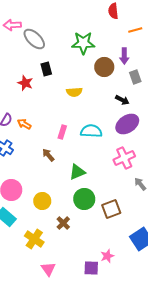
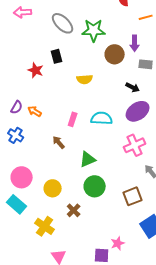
gray ellipse: (34, 39) -> (63, 23), moved
gray rectangle: (135, 77) -> (146, 64), turned -64
brown square: (111, 209) -> (133, 196), moved

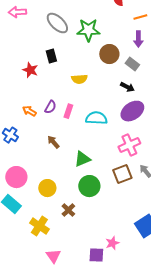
purple arrow: (135, 43) -> (138, 39), moved
gray rectangle: (146, 64) -> (132, 64), moved, turned 32
purple semicircle: (17, 107) -> (50, 107), moved
pink rectangle: (73, 119) -> (68, 111), moved
brown square: (133, 196) -> (122, 174), moved

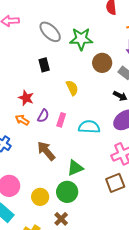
red star: (30, 70) -> (26, 98), moved
yellow semicircle: (79, 79) -> (72, 88), turned -112
brown arrow: (53, 142) -> (46, 151), size x1.5
green circle: (89, 186) -> (67, 192), moved

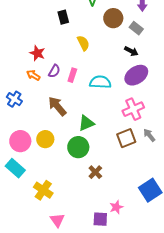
black rectangle: (44, 65) -> (63, 17), moved
yellow circle: (40, 197) -> (45, 139), moved
brown cross: (61, 219) -> (95, 172), moved

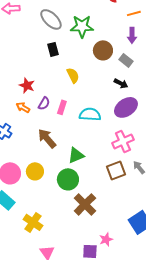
brown cross: (95, 172) -> (85, 204), size x1.6

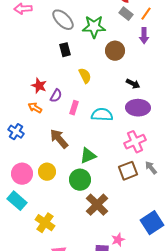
orange line: (134, 13) -> (146, 14), turned -40
gray rectangle: (126, 60) -> (126, 14), moved
purple semicircle: (44, 103) -> (56, 96), moved
purple ellipse: (126, 107) -> (138, 108), turned 35

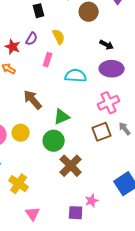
purple semicircle: (56, 96) -> (32, 39), moved
pink rectangle: (74, 108) -> (48, 60), moved

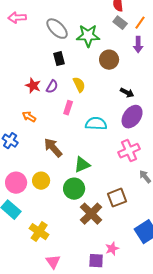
red star: (13, 47) -> (33, 86), moved
purple ellipse: (112, 69) -> (132, 117), turned -55
brown square: (102, 132) -> (117, 198), moved

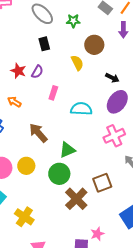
green star: (88, 36) -> (73, 21), size x0.6
yellow semicircle: (79, 85) -> (77, 63), moved

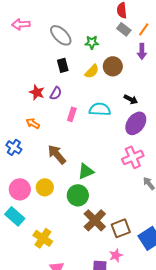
yellow semicircle: (77, 63) -> (92, 71), moved, turned 70
cyan semicircle: (81, 109) -> (100, 109), moved
brown square: (102, 183) -> (121, 228), moved

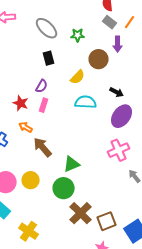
purple arrow: (142, 51) -> (118, 44), moved
yellow semicircle: (92, 71) -> (78, 77), moved
red star: (37, 92) -> (21, 103), moved
pink rectangle: (72, 114) -> (44, 105), moved
orange arrow: (33, 123) -> (26, 127), moved

